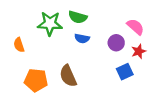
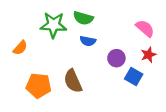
purple circle: (116, 43) -> (116, 58), moved
orange semicircle: (19, 45) -> (20, 48), turned -120
blue square: (125, 72) -> (134, 76), turned -35

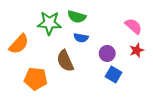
orange semicircle: (20, 48) -> (19, 44), size x1.5
blue square: (134, 76) -> (113, 74), moved
brown semicircle: (73, 81) -> (65, 61), moved

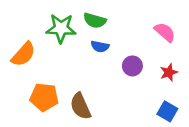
red star: (137, 50) -> (169, 72), moved
brown semicircle: (65, 61) -> (80, 106), moved
blue square: (113, 74) -> (167, 111), moved

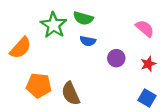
green star: (61, 28) -> (54, 25), turned 30

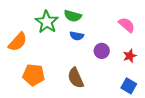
brown semicircle: (71, 93) -> (76, 78), moved

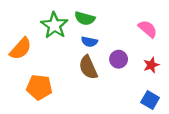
brown semicircle: (76, 78) -> (88, 67), moved

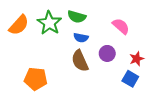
pink semicircle: (148, 29) -> (121, 26), moved
orange semicircle: (21, 49) -> (19, 25), moved
blue square: (150, 100) -> (130, 79), moved

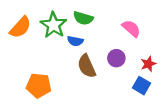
blue semicircle: (81, 38) -> (75, 41), moved

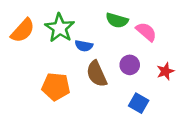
green semicircle: (83, 18) -> (117, 20), moved
orange pentagon: (39, 86) -> (56, 87), moved
blue square: (141, 86) -> (139, 103), moved

